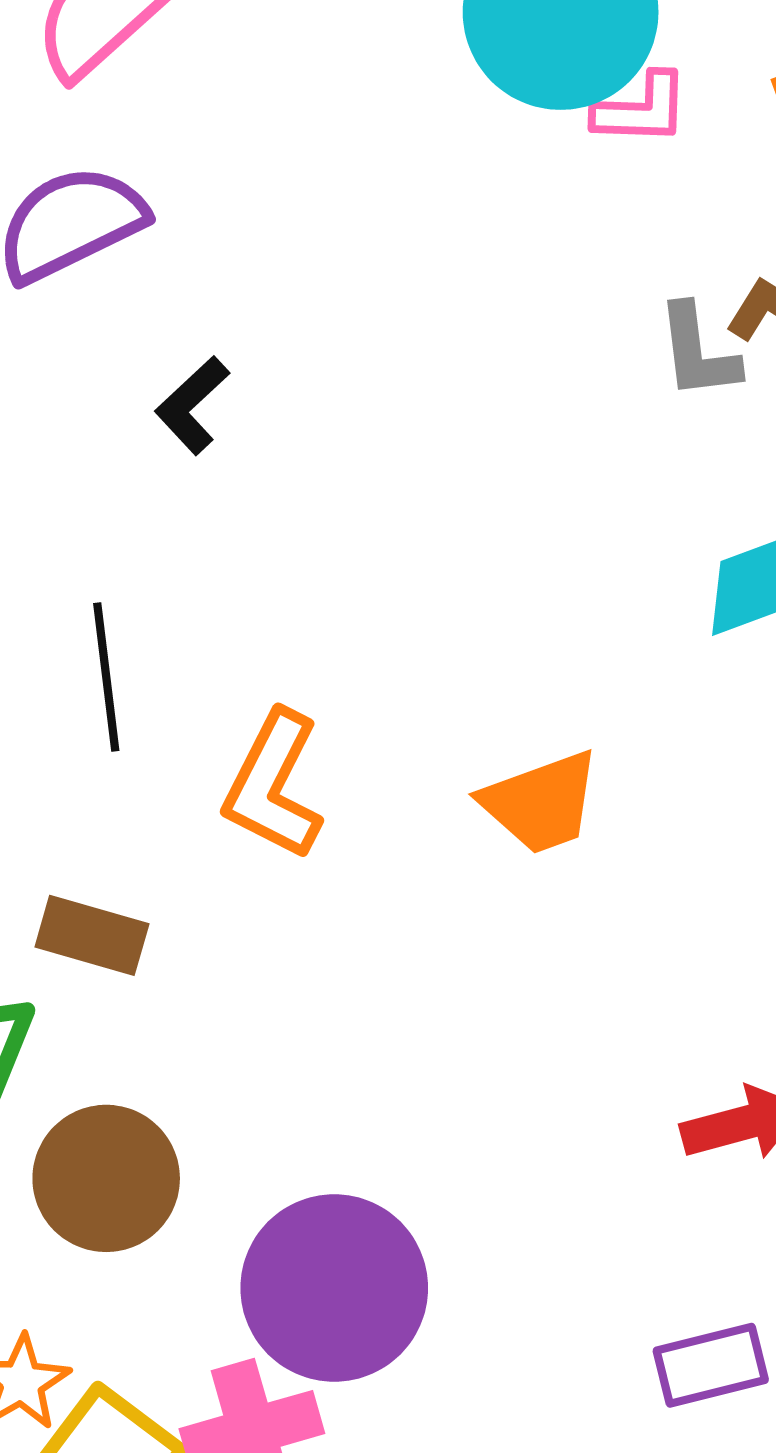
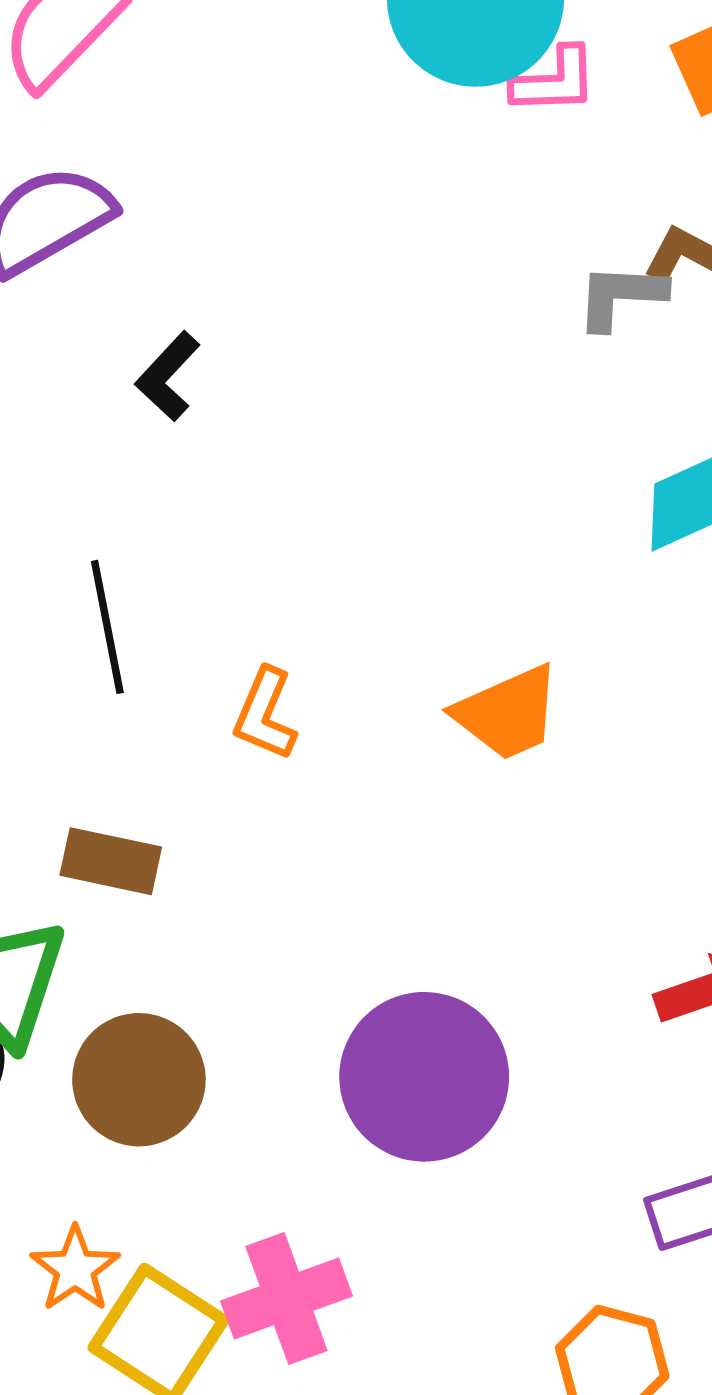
gray L-shape: (698, 352) -> (621, 296), turned 104
orange L-shape: (273, 785) -> (265, 714), size x0.7
purple circle: (334, 1288) -> (424, 1077), moved

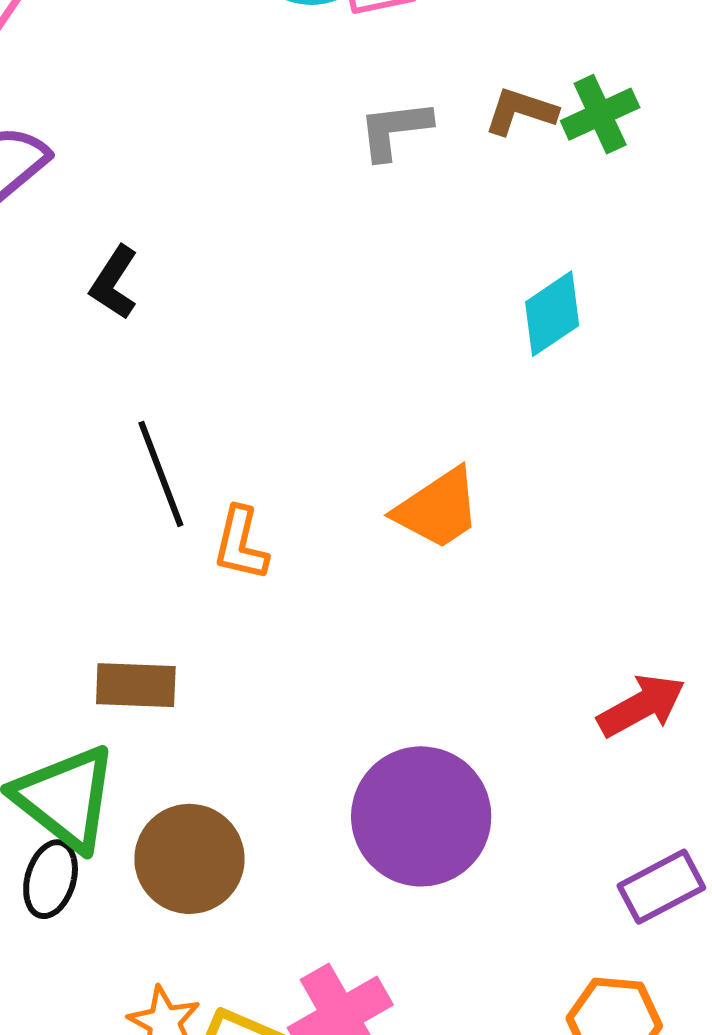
gray L-shape: (621, 296) -> (395, 130), moved
black line: (107, 627) -> (161, 474), moved

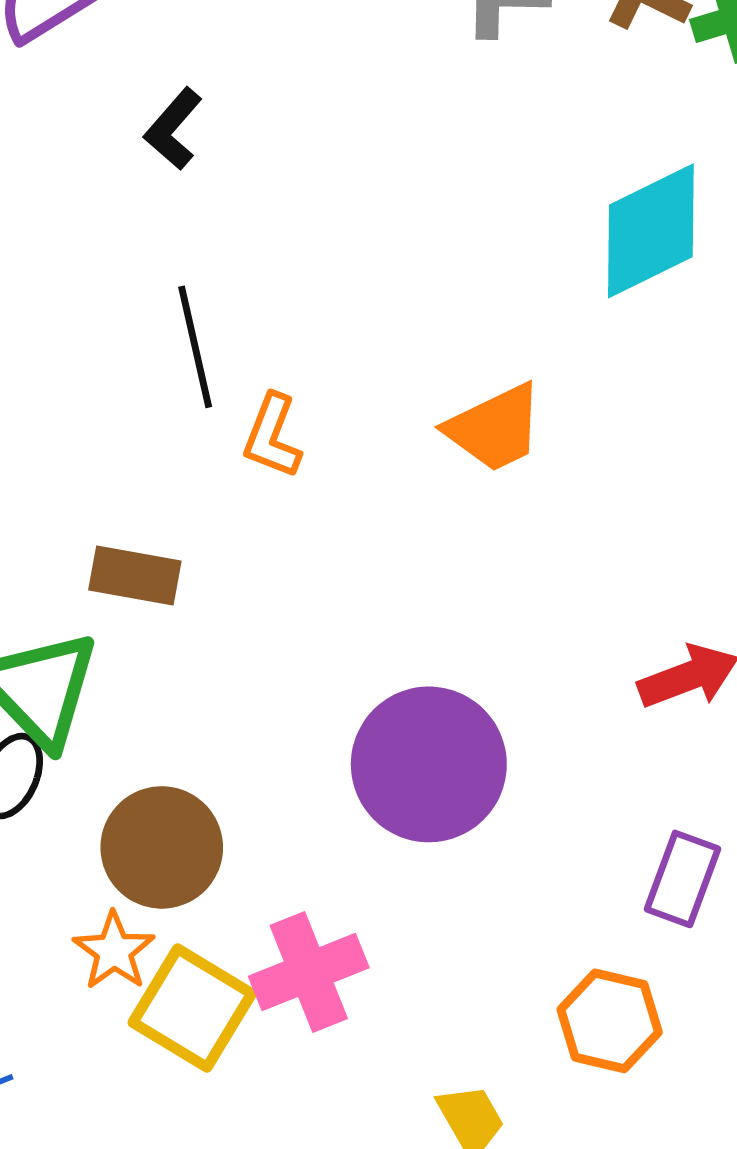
cyan diamond: (552, 314) -> (651, 231), size x1.5
brown circle: (189, 859) -> (162, 847), moved
purple rectangle: (661, 887) -> (682, 879), turned -50

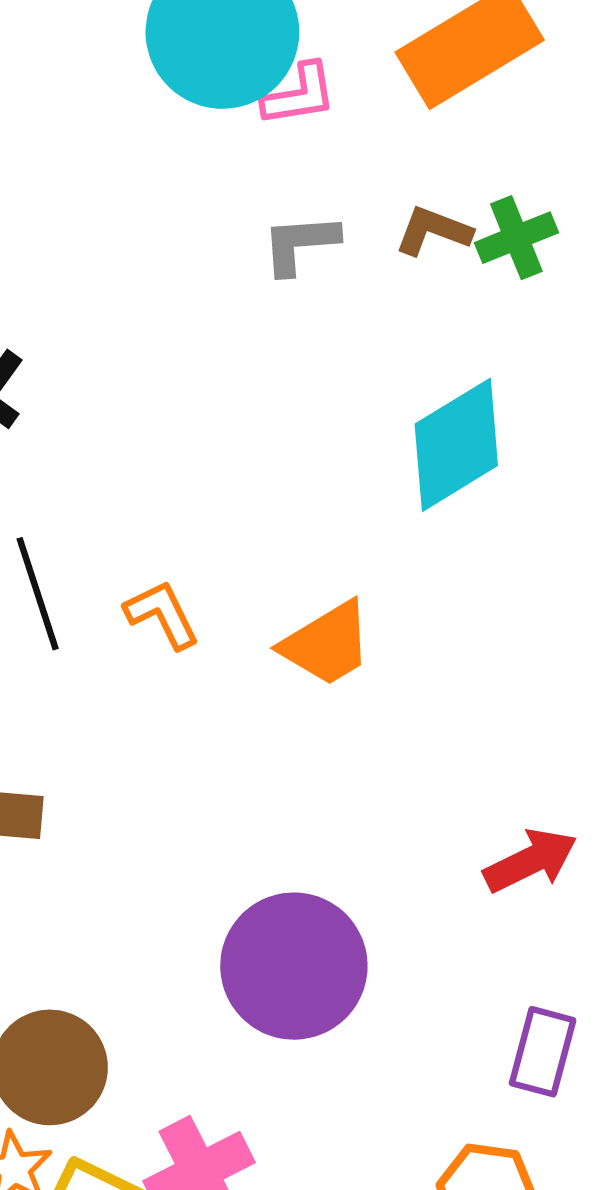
orange L-shape: (272, 436) -> (162, 614), moved, turned 138

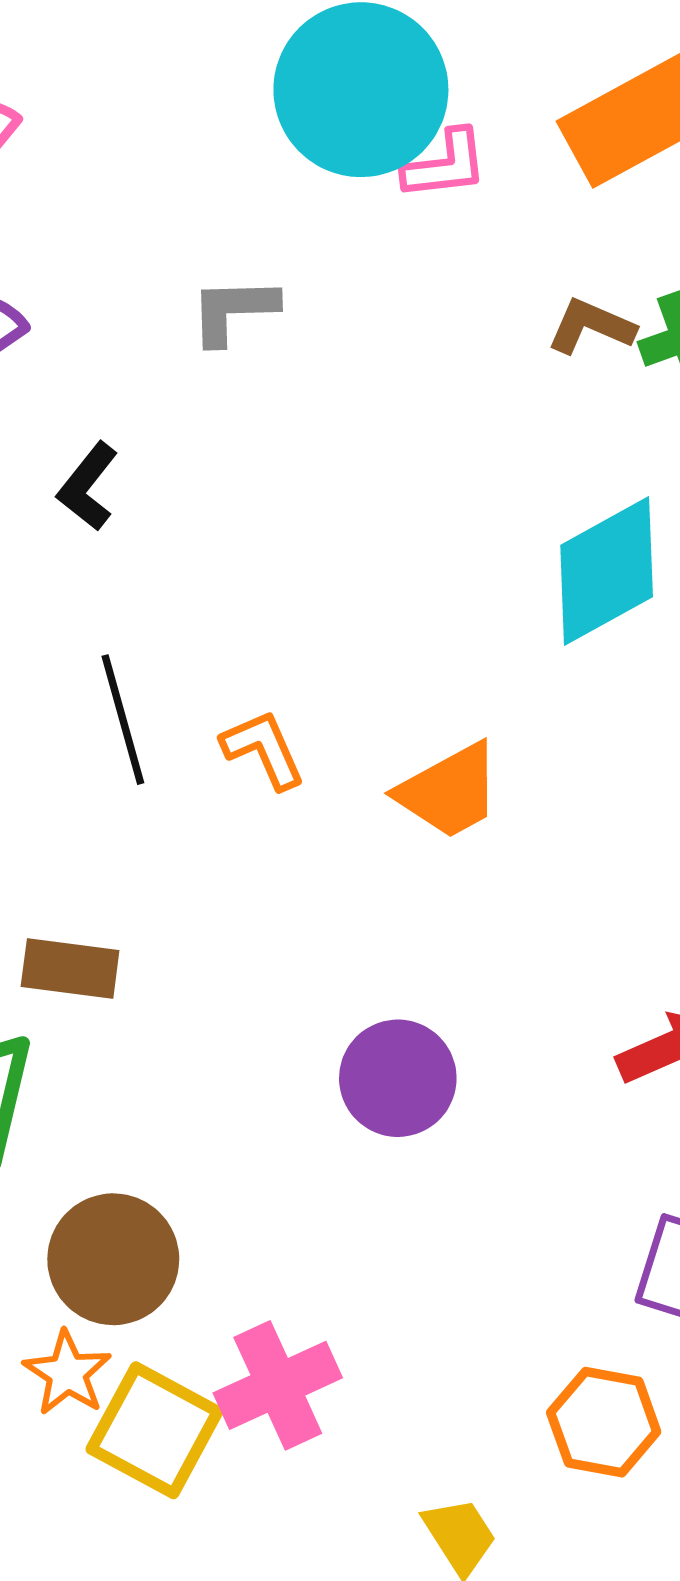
gray L-shape: (300, 244) -> (233, 310), moved
purple circle: (294, 966) -> (398, 1078), moved, size x0.7

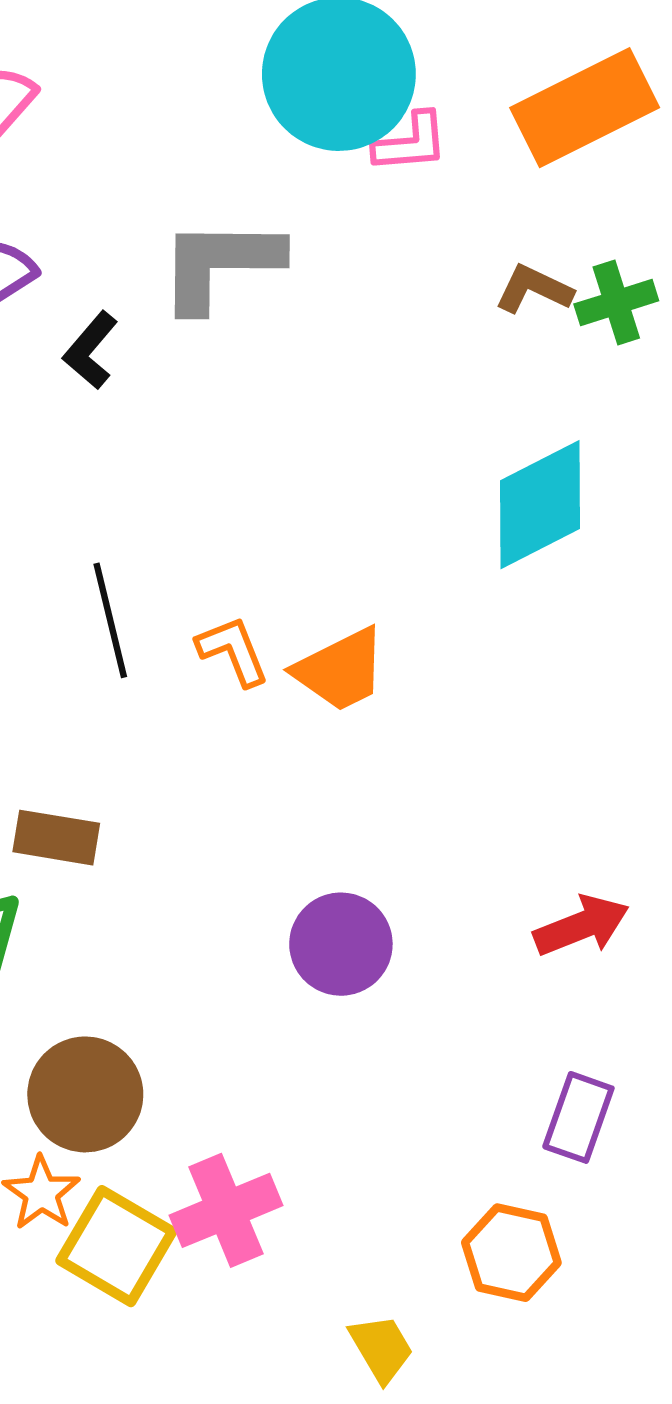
gray L-shape: (233, 310) -> (220, 264), size x1.6
black L-shape: (88, 486) -> (90, 350), moved
orange trapezoid: (449, 791) -> (340, 670), moved

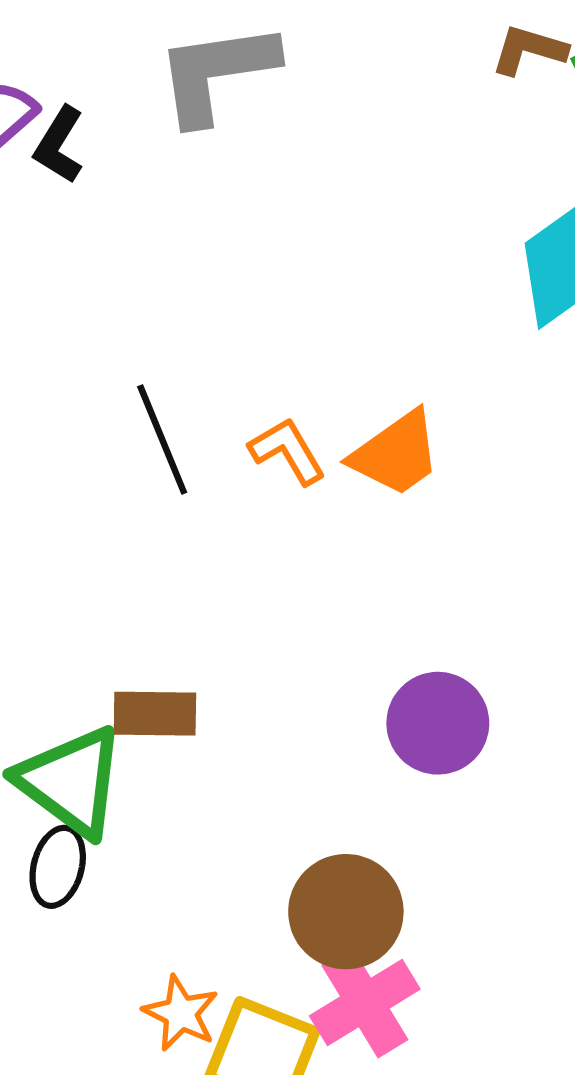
black L-shape: (90, 350) -> (59, 145), moved
brown rectangle: (56, 838) -> (155, 714), moved
brown circle: (85, 1094) -> (346, 912), moved

